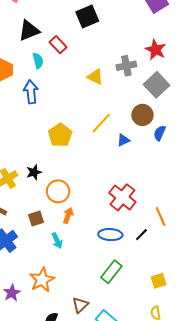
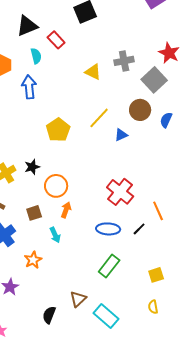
red star: (156, 50) -> (169, 53), moved
blue semicircle: (160, 133) -> (166, 120), moved
orange star: (42, 280) -> (33, 260), moved, size x0.7

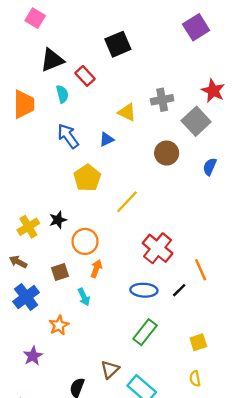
blue arrow: (29, 87) -> (68, 136), moved, turned -30
brown circle: (140, 110) -> (167, 153), moved
yellow line: (99, 118) -> (127, 202), moved
blue triangle: (121, 135) -> (107, 139), moved

